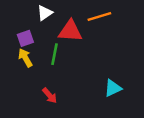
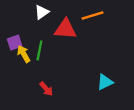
purple square: (25, 38) -> (15, 43), moved
green line: (54, 54) -> (39, 50), moved

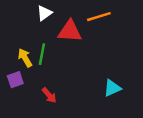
purple square: (15, 43) -> (15, 80), moved

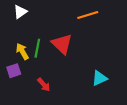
white triangle: (44, 13) -> (20, 12), moved
red triangle: (70, 31) -> (62, 44), moved, turned 40

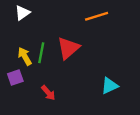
red triangle: (62, 44) -> (68, 48), turned 35

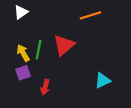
purple square: (15, 78) -> (23, 73), moved
red arrow: (48, 93) -> (45, 87), turned 56

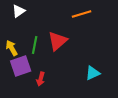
yellow arrow: (23, 53) -> (12, 48), moved
purple square: (23, 73) -> (21, 66), size x1.5

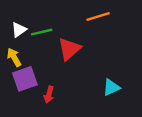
white triangle: (19, 11) -> (19, 30), moved
green line: (35, 45) -> (42, 32), moved, turned 66

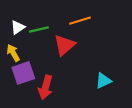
orange line: (98, 16) -> (80, 21), moved
red arrow: (49, 95) -> (46, 87), size x1.5

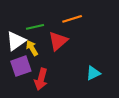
white triangle: (18, 27) -> (16, 41), moved, size x1.5
yellow arrow: (13, 53) -> (32, 48), moved

